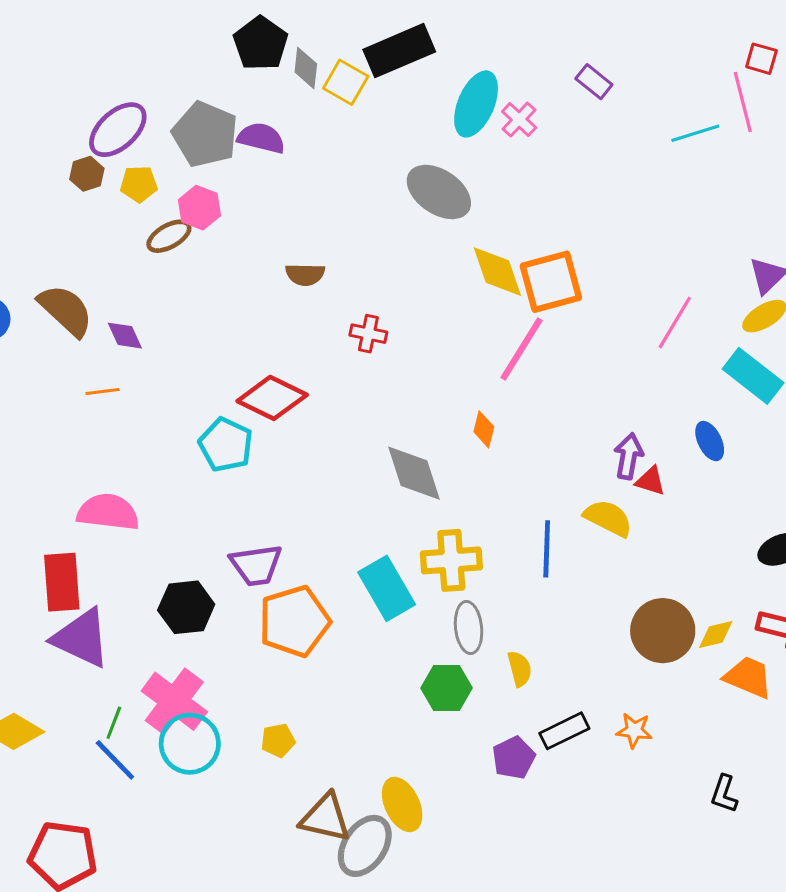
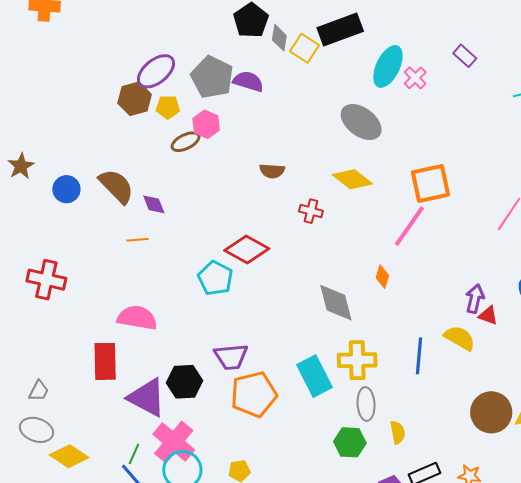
brown hexagon: (87, 174) -> (135, 99), size x1.5
yellow diamond: (497, 272) -> (352, 179), moved, turned -36
purple triangle: (81, 638) -> (147, 398), moved

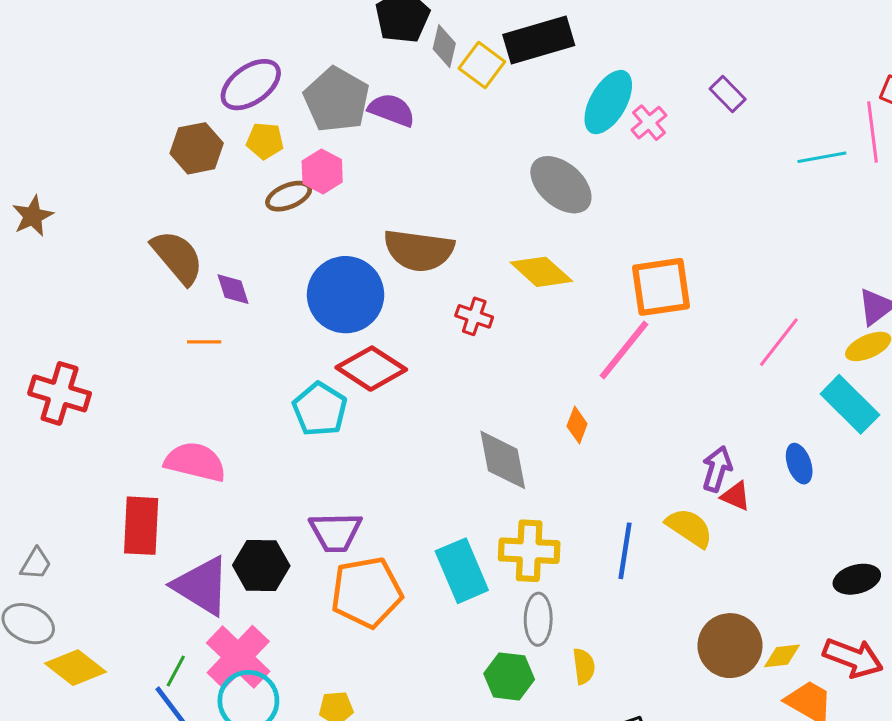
brown hexagon: (135, 99) -> (197, 148), moved
brown semicircle: (272, 171) -> (419, 250), size x1.8
blue circle: (66, 189) -> (346, 295), moved, size x1.8

